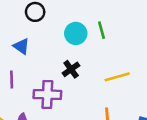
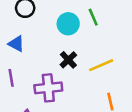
yellow line: (117, 77) -> (101, 65), moved

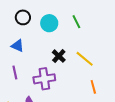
cyan circle: (68, 24) -> (49, 23), moved
yellow line: (101, 65) -> (85, 59), turned 66

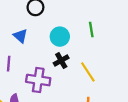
cyan circle: (49, 23) -> (60, 37), moved

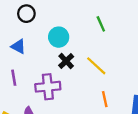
green line: (91, 29) -> (101, 24), moved

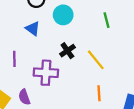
cyan circle: (59, 37) -> (63, 15), moved
blue triangle: (18, 46) -> (33, 29), moved

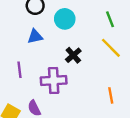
blue triangle: (33, 29) -> (35, 37), turned -42
yellow line: (96, 60) -> (111, 48), moved

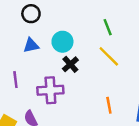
cyan circle: (65, 19) -> (62, 42), moved

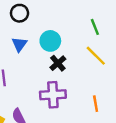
blue triangle: (31, 45) -> (19, 44), turned -42
purple cross: (50, 90) -> (53, 95), moved

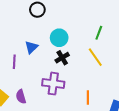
green line: (95, 27) -> (99, 33), turned 32
blue triangle: (19, 44) -> (31, 47), moved

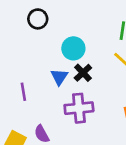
blue triangle: (31, 47) -> (59, 77), moved

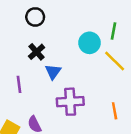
cyan circle: (73, 48) -> (90, 43), moved
black cross: (83, 73) -> (37, 52), moved

